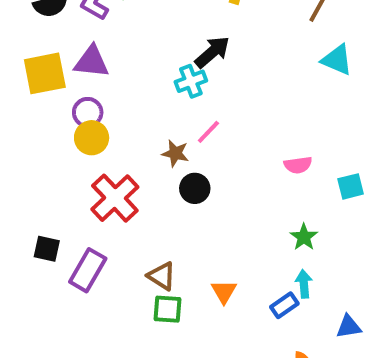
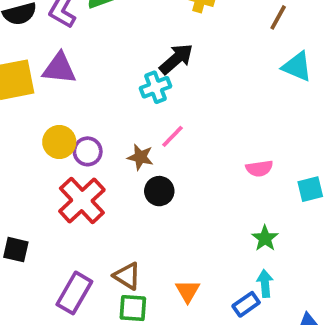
purple circle: (88, 112) -> (88, 151), moved
purple rectangle: (88, 270) -> (74, 293), moved

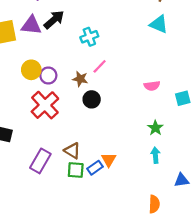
black arrow: (176, 59) -> (54, 20), moved
cyan triangle: (297, 67) -> (159, 24), moved
blue rectangle: (246, 304) -> (95, 168), moved

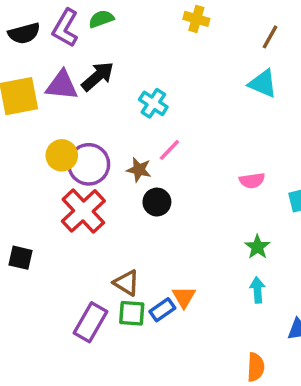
cyan cross: (89, 37) -> (153, 103), turned -36
purple circle: (48, 75) -> (89, 164), size x1.5
purple rectangle: (40, 161) -> (90, 322), moved

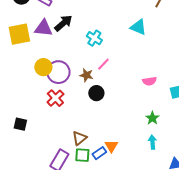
cyan triangle: (263, 84) -> (138, 27), moved
red cross: (83, 211) -> (55, 98), size x0.7
brown triangle: (126, 283) -> (79, 138), turned 49

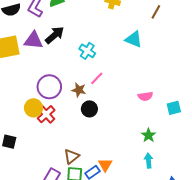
yellow circle: (43, 67) -> (33, 108), moved

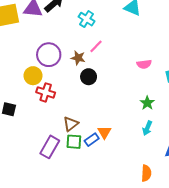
red cross: (46, 114) -> (46, 92), moved, turned -30
cyan arrow: (148, 161) -> (147, 128), turned -152

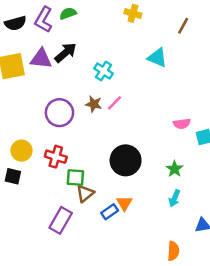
brown star: (78, 58) -> (94, 104), moved
pink semicircle: (144, 64) -> (182, 124), moved
yellow circle: (33, 76) -> (22, 151), moved
black circle: (89, 77) -> (126, 160), moved, size x1.6
green square: (74, 142) -> (75, 177), moved

